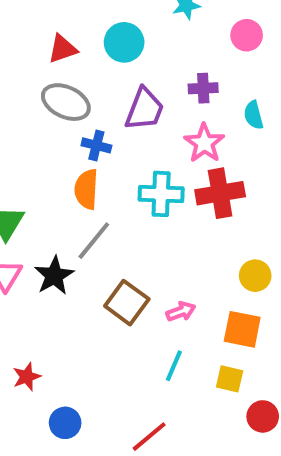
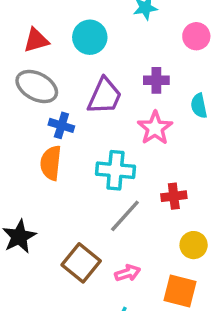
red cross: (220, 193) -> (174, 196), moved, size x0.6
gray line: (94, 241) -> (125, 216), moved

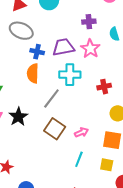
purple trapezoid: (105, 96) -> (63, 47), moved, turned -120
gray line: (125, 216) -> (51, 99), moved

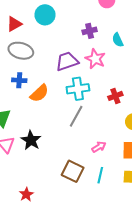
blue cross: (37, 52) -> (19, 80), moved
orange semicircle: (33, 73) -> (39, 93), turned -126
gray line: (51, 99) -> (76, 116), moved
brown square: (55, 129) -> (73, 171), moved

